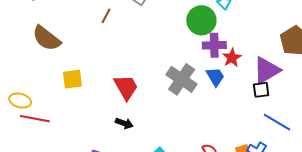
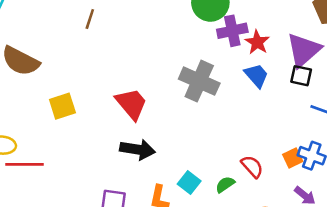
blue trapezoid: (215, 77) -> (256, 75), moved
black square: (261, 90) -> (301, 76), turned 30
black arrow: (124, 123) -> (138, 149), size x1.5

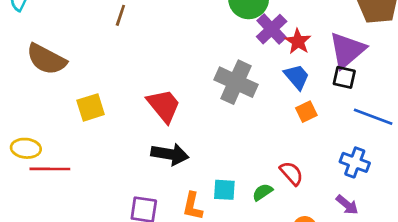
purple cross: (232, 31) -> (272, 29), turned -32
orange square: (293, 158) -> (306, 112), moved
cyan square: (189, 183) -> (224, 190), turned -35

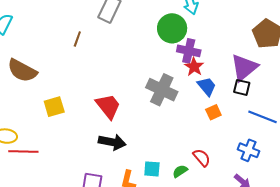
purple cross: (272, 29) -> (189, 51), turned -35
red star: (298, 41) -> (194, 67), moved

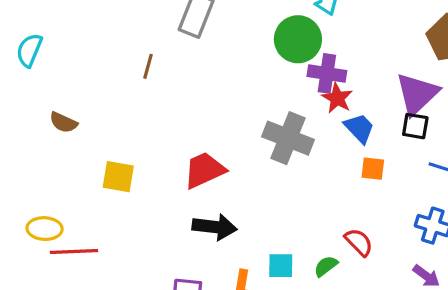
brown semicircle: (22, 71) -> (63, 122), size x0.6
red trapezoid: (108, 106) -> (204, 170), turned -72
yellow square: (54, 107) -> (118, 177), turned 30
orange square: (213, 112) -> (373, 169), turned 35

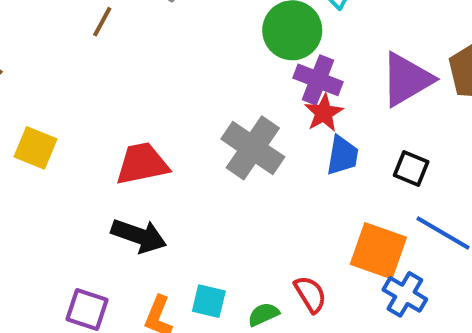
purple triangle: (417, 94) -> (407, 79), moved
blue trapezoid: (359, 128) -> (342, 156), turned 40
orange square: (373, 169) -> (378, 251), moved, size x1.8

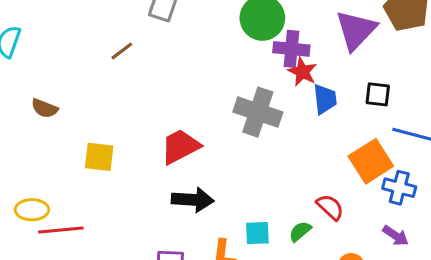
brown line: (102, 22) -> (122, 51), turned 40
orange square: (378, 251) -> (371, 161), turned -36

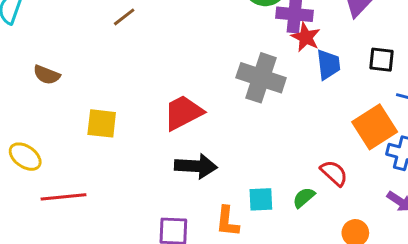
yellow ellipse: (32, 210) -> (25, 157), moved, turned 36

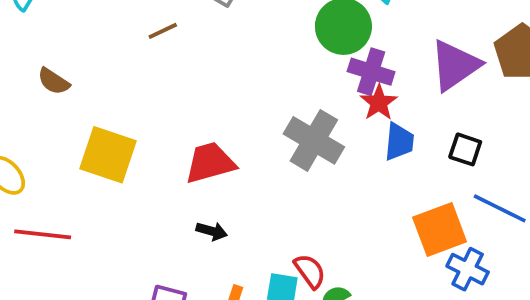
yellow square: (102, 123) -> (108, 155), size x1.4
black arrow: (196, 166) -> (212, 231), size x0.6
red semicircle: (334, 173) -> (310, 271), moved

